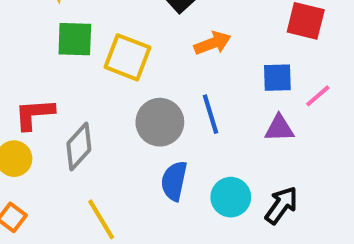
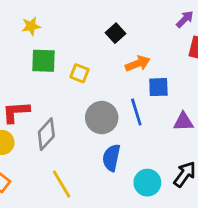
yellow square: (127, 57) -> (80, 73), size x0.6
blue square: (277, 78) -> (158, 87), moved
cyan circle: (231, 197) -> (147, 183), moved

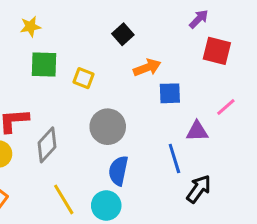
blue line: (136, 112) -> (174, 159), moved
cyan circle: (147, 183) -> (106, 206), moved

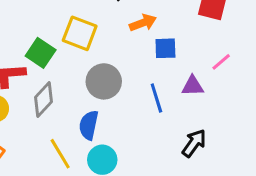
green square: (44, 64) -> (41, 53), moved, turned 32
yellow square: (83, 78) -> (80, 33), size x1.6
blue line: (174, 159) -> (156, 98), moved
blue semicircle: (118, 171) -> (89, 125), moved

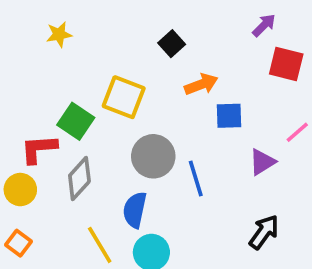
purple triangle: (193, 86) -> (262, 162), turned -30
blue line: (156, 98) -> (196, 178), moved

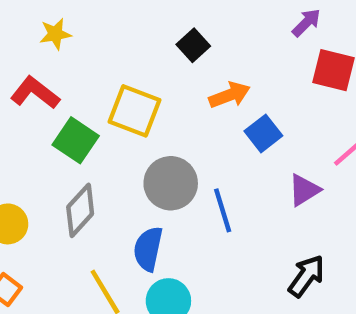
blue square: (229, 116) -> (263, 133), turned -36
red L-shape: (39, 149) -> (35, 93), moved, turned 42

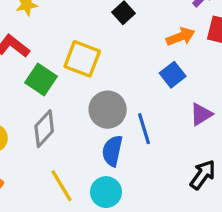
orange arrow: (229, 95) -> (181, 37), moved
blue semicircle: (148, 249) -> (112, 151), moved

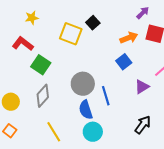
yellow square: (82, 59) -> (71, 34), moved
blue semicircle: (112, 151) -> (86, 110), turned -30
cyan circle: (106, 192) -> (93, 132), moved

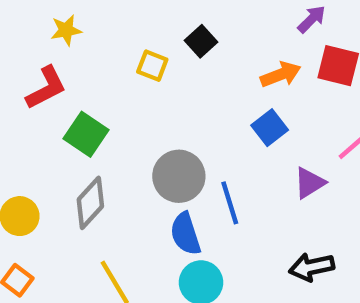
yellow square: (71, 34) -> (152, 66), size x0.6
red L-shape: (23, 44) -> (46, 88), turned 115
black arrow: (143, 125) -> (312, 267), turned -138

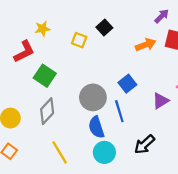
yellow star: (66, 30) -> (42, 29), moved
blue square: (270, 128) -> (127, 84), moved
black arrow: (312, 267) -> (144, 144), moved, turned -30

